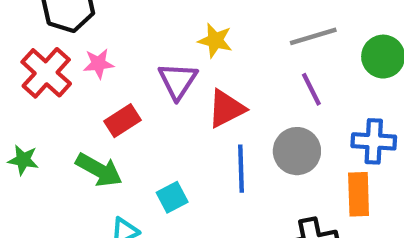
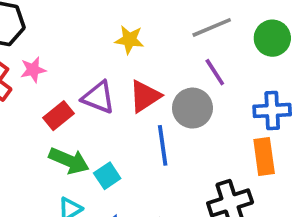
purple triangle: (178, 81) -> (98, 97), moved, turned -36
gray circle: (297, 151) -> (192, 108), moved
green arrow: (99, 170) -> (69, 161), moved

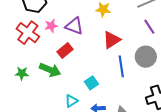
purple triangle: (98, 97) -> (74, 26), moved
gray circle: (192, 108) -> (146, 57), moved
green arrow: (69, 161) -> (50, 70), moved

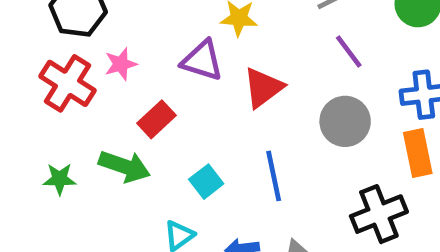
purple triangle: (74, 26) -> (202, 61), moved
blue line: (121, 66) -> (274, 176), moved
cyan square: (91, 83) -> (206, 182), moved

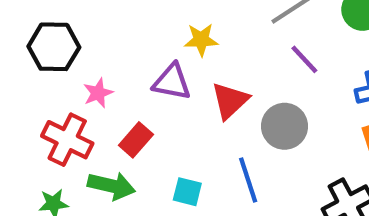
red cross: (67, 83) -> (67, 140), moved
gray circle: (345, 121) -> (285, 126), moved
cyan square: (206, 182) -> (187, 192), turned -32

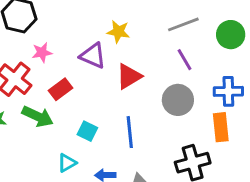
gray circle: (285, 126) -> (178, 100), moved

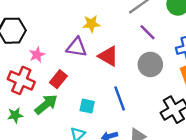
red triangle: (129, 76) -> (108, 56), turned -45
green arrow: (38, 116) -> (46, 104), turned -50

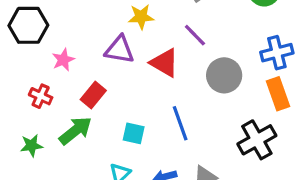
purple line: (147, 32) -> (195, 35), moved
red cross: (21, 80) -> (41, 96), size x0.6

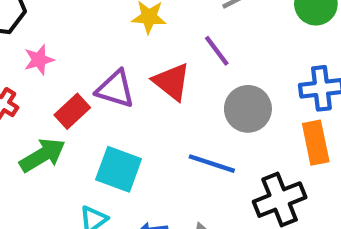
purple triangle: (120, 50) -> (115, 89), moved
blue line: (180, 123) -> (212, 164), moved, turned -60
cyan square: (134, 133) -> (119, 169), size x1.5

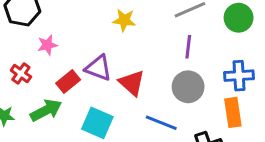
purple line: (217, 51) -> (188, 47), moved, turned 40
red triangle: (172, 82) -> (132, 83), moved

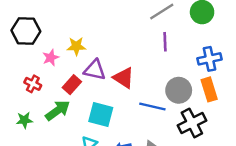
yellow star: (124, 20) -> (76, 46), moved
gray circle: (188, 87) -> (179, 90), moved

